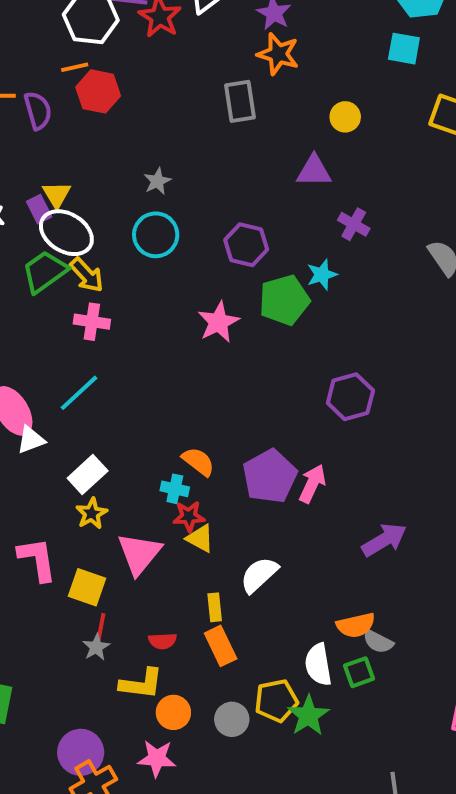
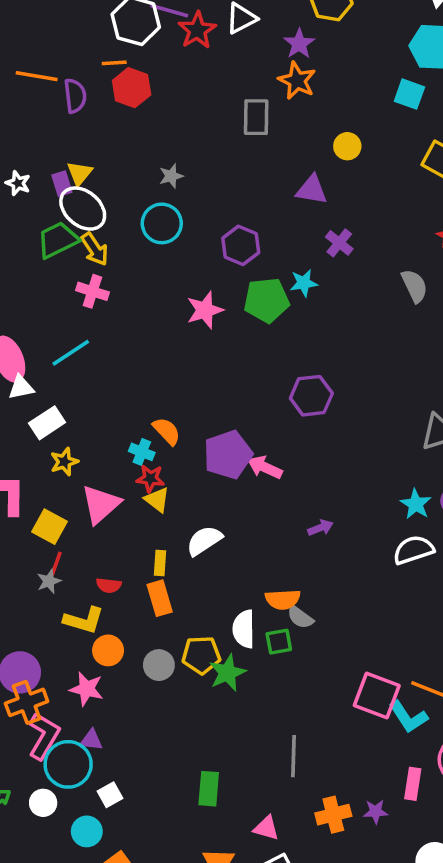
white rectangle: (88, 475) -> (47, 423), moved
pink arrow: (312, 484) -> (265, 467), turned -100
purple arrow: (384, 540) -> (320, 528), size x0.6

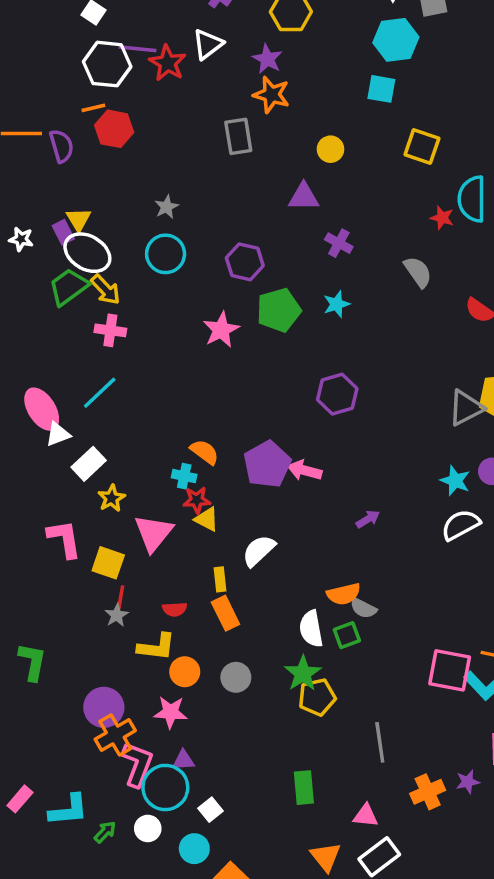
cyan star: (304, 283) -> (337, 304), moved
yellow pentagon: (201, 655) -> (317, 697), moved

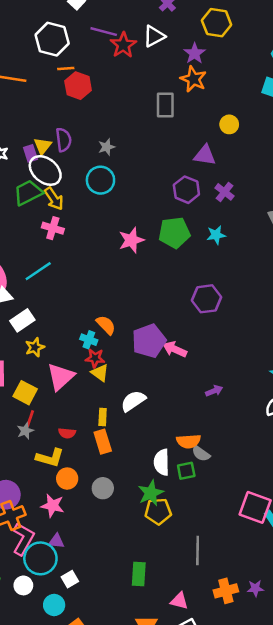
white hexagon: (107, 64) -> (52, 39), moved
purple semicircle: (61, 146) -> (64, 140), moved
purple hexagon: (245, 262) -> (186, 190), moved

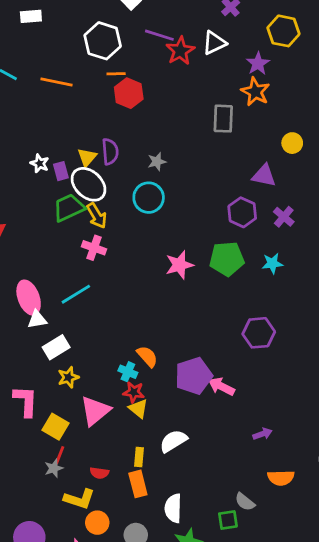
purple rectangle: (30, 153) -> (61, 171), moved
orange semicircle: (189, 441) -> (281, 478), moved
white semicircle: (162, 462) -> (173, 508), moved

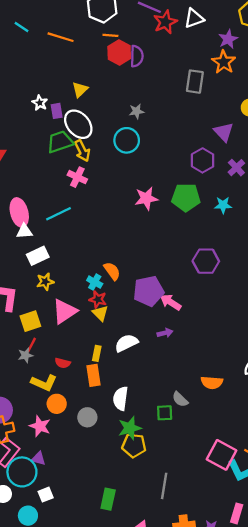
purple semicircle: (110, 152) -> (137, 56), moved
yellow triangle: (87, 157) -> (80, 90), moved
purple triangle: (264, 176) -> (224, 132), turned 30
yellow square: (55, 427) -> (30, 321), turned 35
purple arrow: (263, 434) -> (165, 333), moved

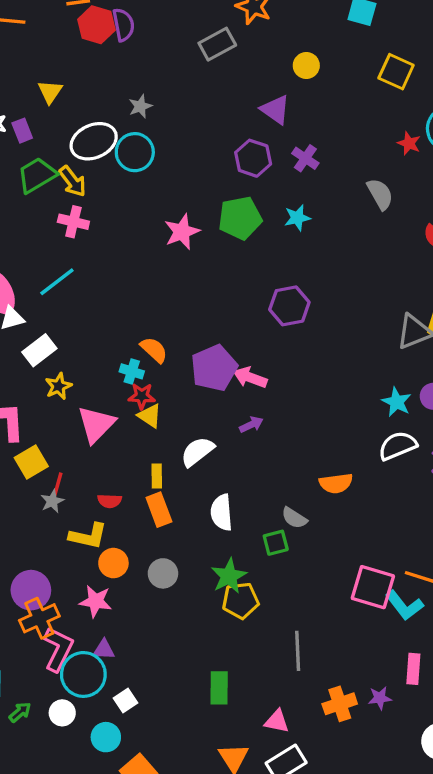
gray rectangle: (195, 82) -> (217, 44), turned 65
white ellipse: (78, 124) -> (94, 141), moved, turned -60
yellow square: (30, 321) -> (31, 462), moved
white semicircle: (121, 398) -> (221, 512), moved

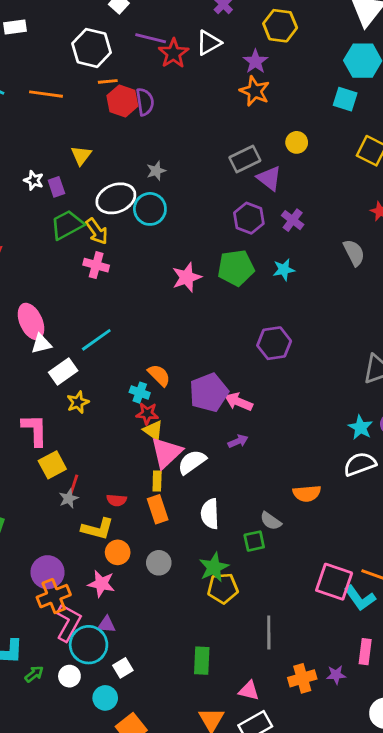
gray rectangle: (217, 44) -> (245, 159), moved
cyan line: (57, 282) -> (96, 340), moved
pink triangle: (96, 424) -> (166, 453), moved

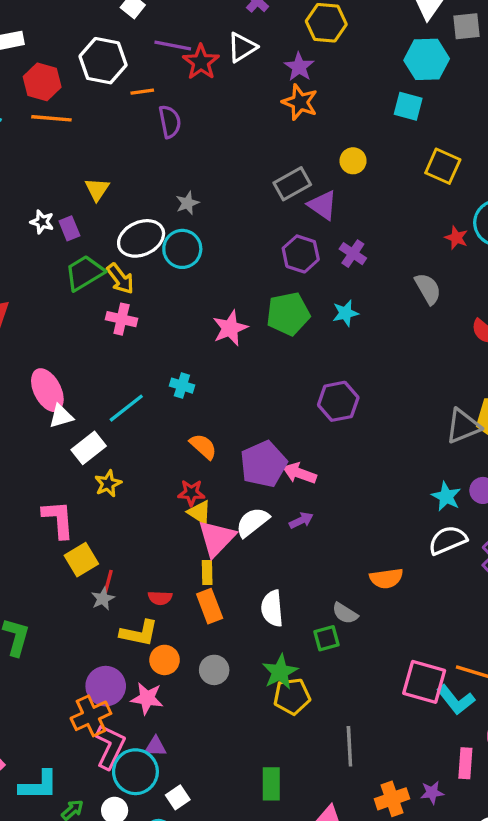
orange line: (108, 81) -> (142, 92), moved
red hexagon: (122, 101) -> (42, 82), moved
cyan cross: (140, 393) -> (182, 386), moved
white semicircle: (192, 462) -> (252, 522), moved
purple circle: (48, 572) -> (106, 686), moved

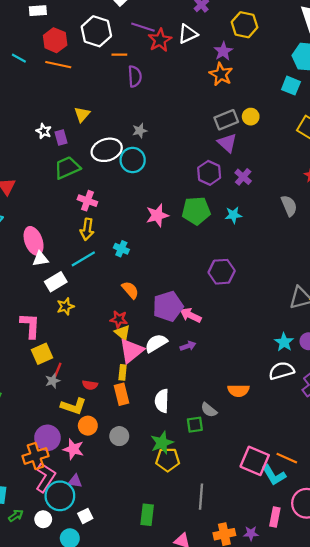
gray rectangle: (292, 184) -> (226, 120), moved
yellow arrow: (120, 279) -> (87, 229), moved, turned 40

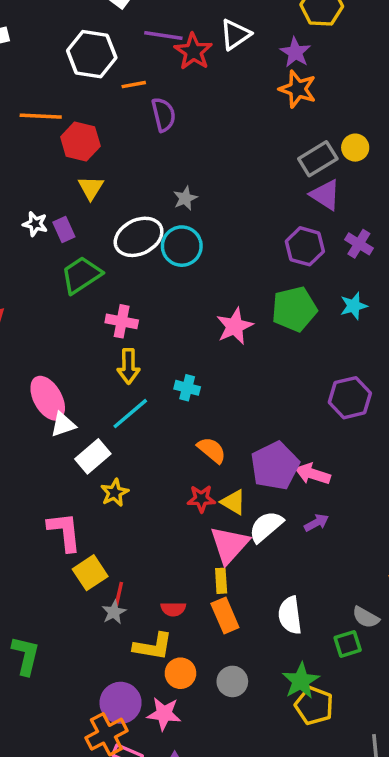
red hexagon: (55, 40) -> (80, 141), moved
yellow triangle: (122, 333) -> (233, 502), moved
yellow pentagon: (168, 460) -> (314, 706), turned 30

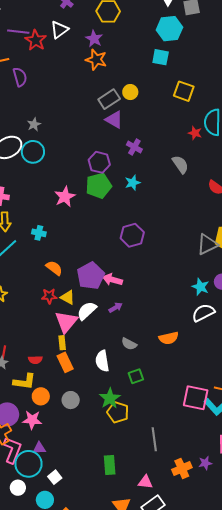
purple hexagon: (305, 246) -> (99, 162), moved
gray semicircle: (366, 617) -> (129, 344), moved

